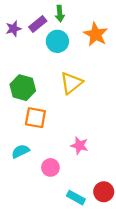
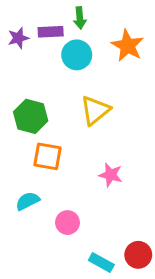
purple rectangle: (38, 24) -> (51, 32), turned 36
pink star: (79, 145) -> (111, 175), moved

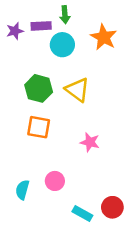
yellow triangle: (95, 110) -> (77, 90), turned -44
green hexagon: (31, 116) -> (39, 88), moved
cyan semicircle: (28, 201) -> (22, 190), moved, turned -48

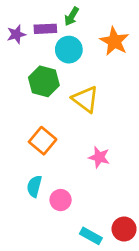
green arrow: (65, 15) -> (72, 16), turned 36
green hexagon: (39, 88) -> (44, 81), moved
orange square: (39, 127) -> (43, 141), turned 30
cyan semicircle: (22, 190) -> (34, 186), moved

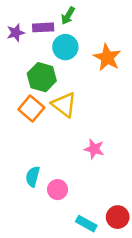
orange star: (114, 41) -> (107, 58), moved
yellow triangle: (85, 99) -> (64, 105), moved
orange square: (43, 141) -> (31, 109), moved

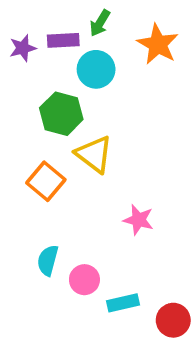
orange star: (107, 58) -> (158, 44), moved
orange square: (31, 109) -> (46, 181), moved
cyan rectangle: (86, 224) -> (123, 303), moved, turned -42

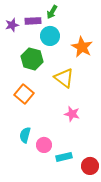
orange star: (158, 44) -> (82, 47), moved
yellow triangle: (94, 154) -> (64, 78), moved

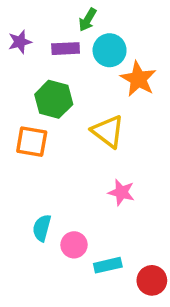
purple rectangle: (33, 21) -> (66, 49), moved
cyan circle: (50, 36) -> (110, 50), moved
orange square: (24, 94) -> (32, 142), moved, turned -30

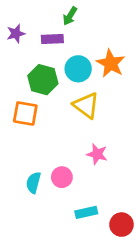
cyan circle: (110, 50) -> (78, 69), moved
pink circle: (74, 245) -> (62, 177), moved

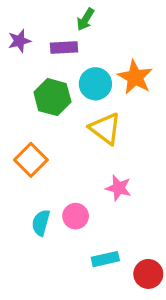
orange square: (25, 113) -> (31, 160), moved, turned 35

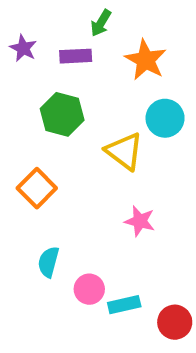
purple star: (19, 41) -> (23, 48), turned -30
orange star: (135, 77) -> (146, 60), moved
cyan circle: (95, 84) -> (165, 118), moved
pink circle: (76, 216) -> (89, 289), moved

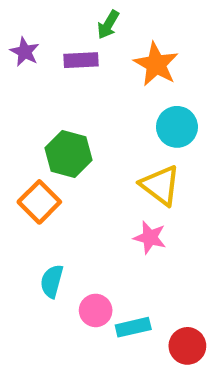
green hexagon: (62, 114) -> (68, 154), moved
yellow triangle: (124, 151) -> (160, 185), moved

